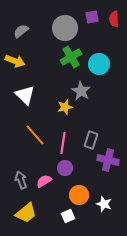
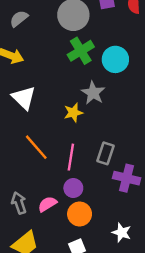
orange circle: (79, 195) -> (80, 214), moved

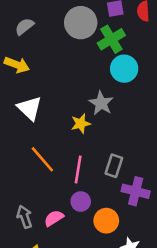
green cross: (81, 51) -> (111, 39), moved
orange circle: (80, 214) -> (106, 221), moved

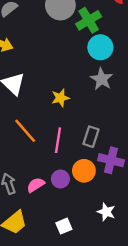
gray star: (101, 103) -> (102, 79), moved
purple circle: (81, 201) -> (60, 179), moved
orange circle: (106, 221) -> (84, 171), moved

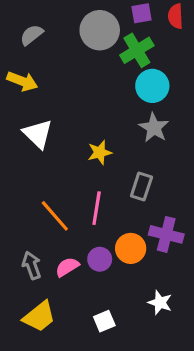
orange line: (25, 131) -> (55, 216), moved
gray rectangle: (91, 137) -> (141, 186), moved

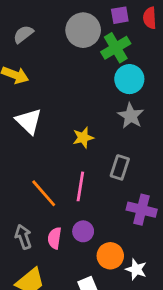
orange circle: (131, 248) -> (110, 256), moved
pink semicircle: (67, 267) -> (55, 238), turned -50

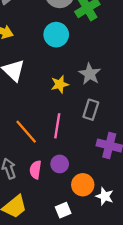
cyan circle: (129, 79) -> (56, 35), moved
gray star: (131, 116) -> (90, 74), moved

